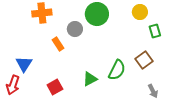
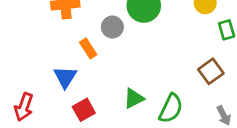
blue triangle: (24, 64) -> (65, 77), moved
green semicircle: (117, 70) -> (171, 108), moved

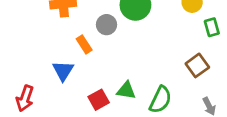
green triangle: (134, 98) -> (126, 90), turned 36
red square: (84, 110) -> (99, 100), moved

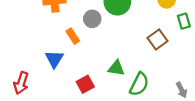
brown square: (197, 65) -> (158, 39), moved
green triangle: (126, 90) -> (116, 68), moved

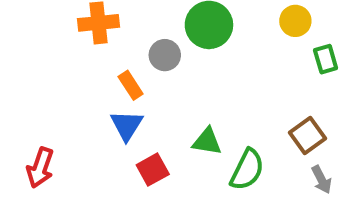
brown square: (158, 39) -> (307, 135), moved
blue triangle: (54, 59) -> (127, 125), moved

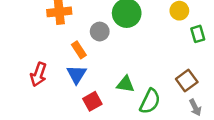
red arrow: (40, 168) -> (38, 74), moved

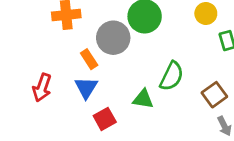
gray circle: (100, 32) -> (113, 38), size x1.5
green semicircle: (150, 101) -> (172, 76), moved

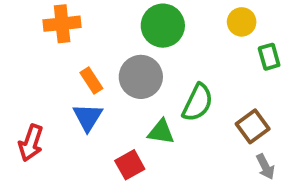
gray circle: (113, 38) -> (141, 77), moved
red arrow: (42, 88) -> (31, 143), moved
red square: (105, 119) -> (130, 165), moved

